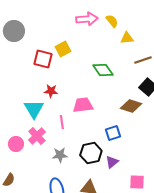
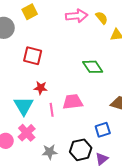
yellow square: (63, 49) -> (30, 12), moved
pink line: (62, 122) -> (52, 110), moved

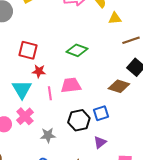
red square: (33, 56) -> (28, 50), moved
green diamond: (93, 67) -> (77, 50), moved, turned -35
black hexagon: (81, 150) -> (79, 120), moved

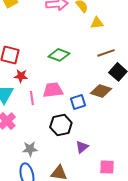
brown line: (131, 40) -> (106, 53), moved
blue square: (101, 113) -> (78, 102), moved
gray star: (48, 135) -> (30, 149), moved

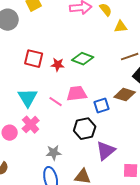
red star: (21, 76) -> (58, 65), moved
pink line: (32, 98) -> (56, 102), turned -48
purple triangle: (82, 147) -> (106, 151), size x1.5

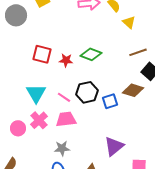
yellow triangle: (121, 27) -> (129, 22), turned 48
pink trapezoid: (77, 94) -> (66, 119), moved
black hexagon: (85, 129) -> (87, 92), moved

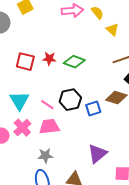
red star: (66, 60) -> (49, 59), moved

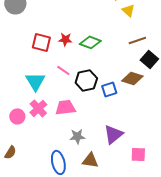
pink line: (47, 105) -> (63, 70), moved
gray star: (45, 156) -> (77, 136), moved

